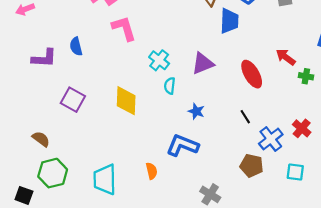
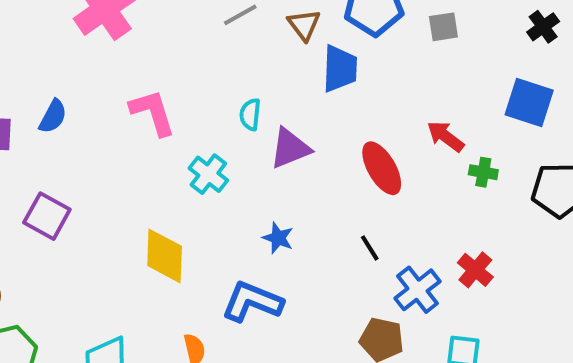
pink L-shape: (124, 28) -> (153, 112), moved
blue semicircle: (76, 46) -> (53, 116), turned -138
cyan cross: (159, 60) -> (208, 174), moved
cyan semicircle: (170, 86) -> (250, 114), moved
yellow diamond: (126, 101) -> (165, 256), moved

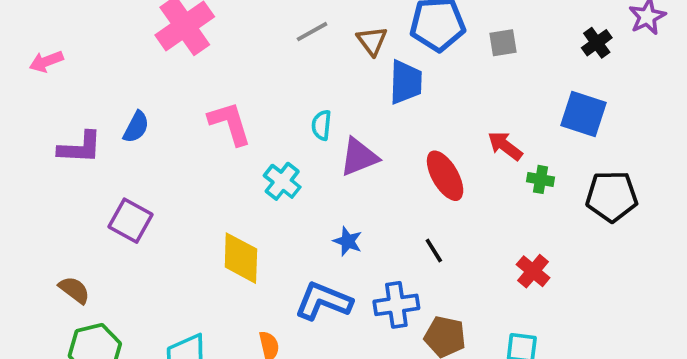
blue cross: (418, 290) -> (396, 305), moved, turned 30

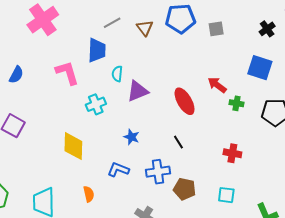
blue trapezoid: (406, 82) -> (97, 50), moved
cyan cross: (282, 181) -> (96, 104), turned 30
red cross: (533, 271) -> (232, 153), turned -30
blue L-shape: (323, 301) -> (118, 170), size x0.7

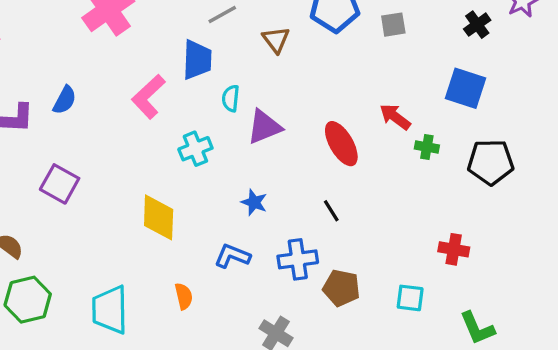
brown triangle: (145, 28) -> (276, 40), moved
pink L-shape: (67, 73) -> (148, 97), turned -116
red cross: (232, 153) -> (454, 249), moved

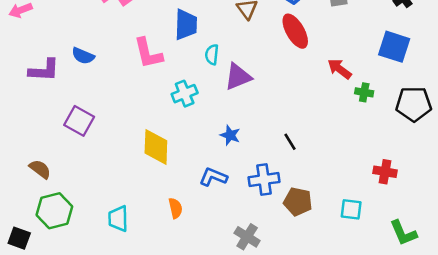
pink L-shape: (148, 97) -> (148, 53), turned -60
blue semicircle: (65, 100) -> (83, 56), turned 85
red ellipse: (341, 144) -> (295, 31), moved
cyan trapezoid: (110, 310) -> (118, 219), size x0.7

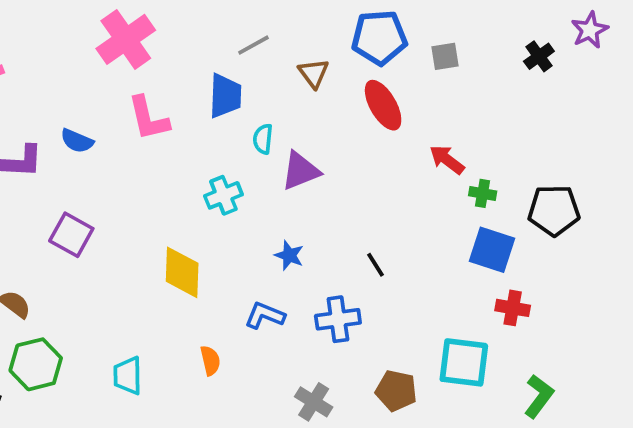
blue square: (394, 47) -> (492, 250), moved
pink L-shape: (148, 53) -> (148, 118), moved
brown pentagon: (298, 202) -> (396, 391), moved
cyan square: (351, 209) -> (464, 362), size x1.6
green L-shape: (403, 233) -> (539, 396), turned -120

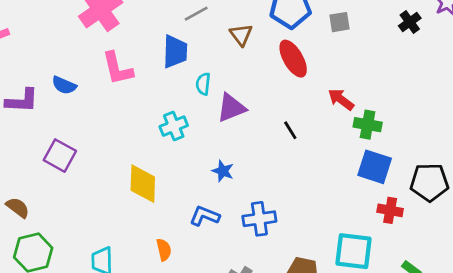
green cross: (483, 193) -> (368, 125), size x1.4
black pentagon: (554, 210) -> (429, 182), moved
black line: (376, 265) -> (290, 130), moved

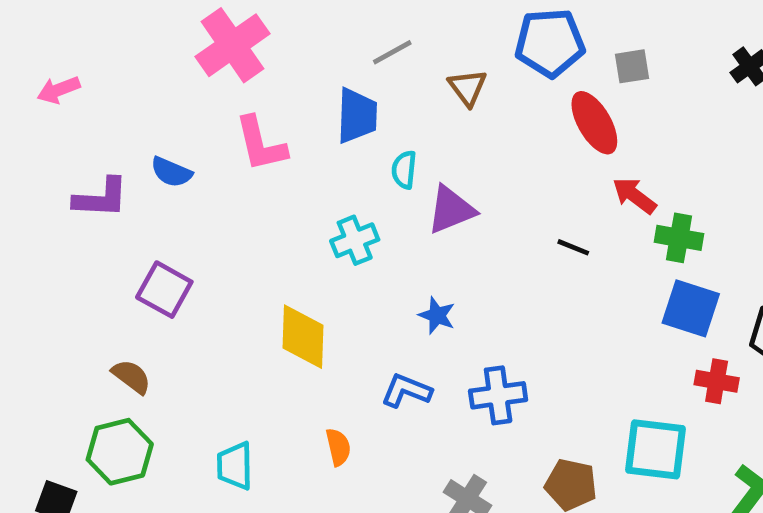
red ellipse: (293, 59) -> (594, 123), moved
black line: (290, 130) -> (573, 247), moved, turned -36
brown semicircle: (18, 208) -> (131, 377), moved

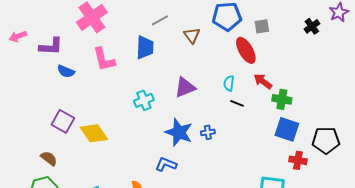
cyan semicircle: (404, 170) -> (229, 83), moved
purple L-shape: (101, 198) -> (51, 46), moved
blue star: (437, 315) -> (179, 132), size x1.8
yellow diamond: (303, 337) -> (94, 133), moved, turned -36
blue cross: (498, 395) -> (208, 132), moved, size x0.6

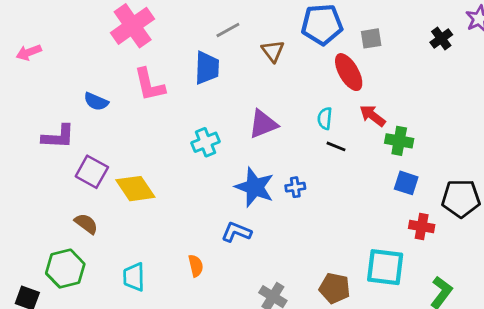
purple L-shape: (51, 46) -> (58, 137), moved
blue square: (287, 129) -> (406, 183), size x0.7
brown semicircle: (49, 158) -> (86, 224), moved

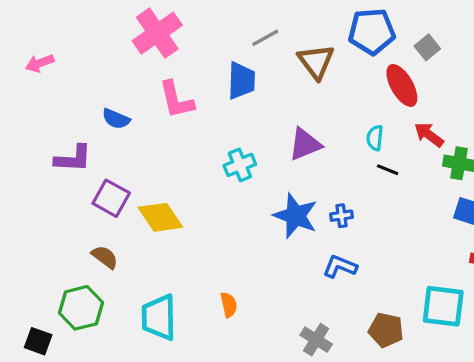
gray square: (371, 38) -> (427, 47), turned -30
brown triangle: (273, 51) -> (316, 62), size x1.4
blue L-shape: (236, 232) -> (340, 267), moved
cyan trapezoid: (134, 277) -> (159, 317), size x1.4

